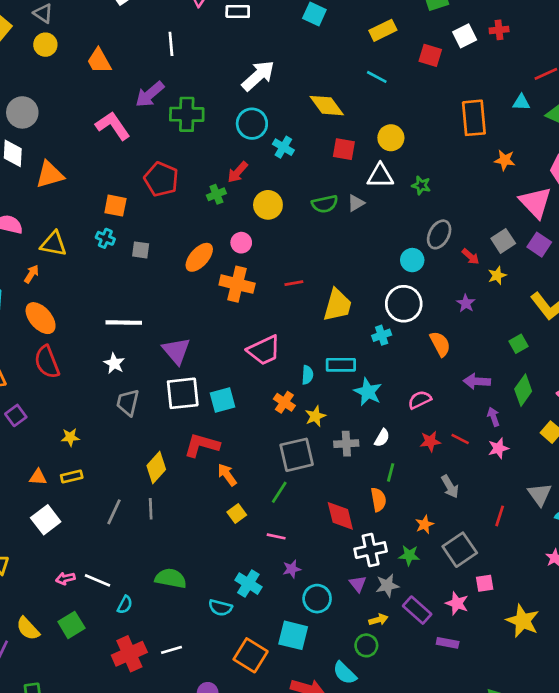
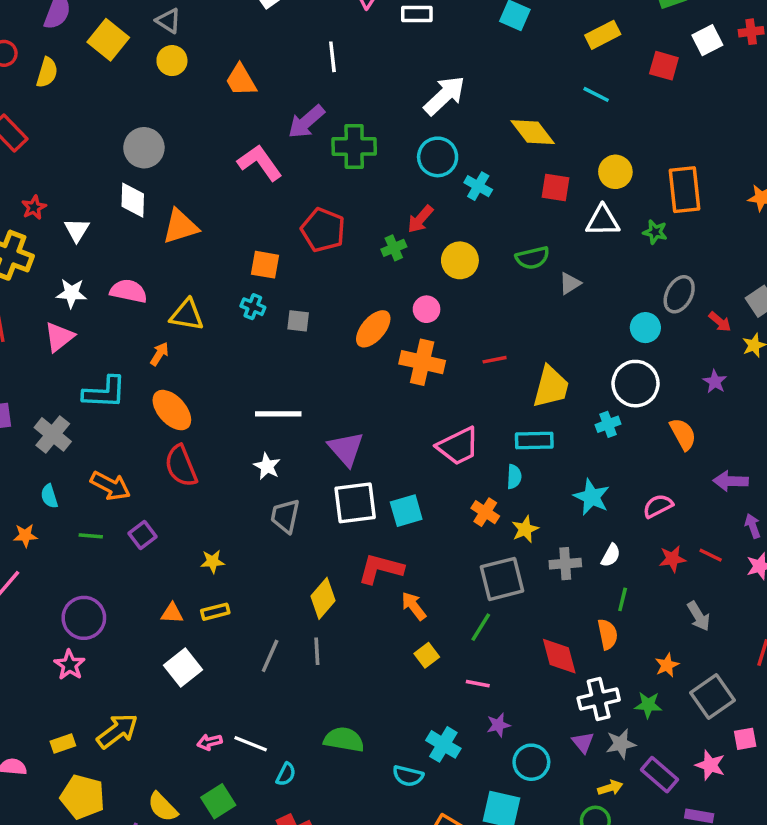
orange rectangle: (474, 118) -> (684, 190), moved
gray triangle: (356, 203) -> (570, 283), moved
cyan rectangle: (341, 365) -> (534, 440), moved

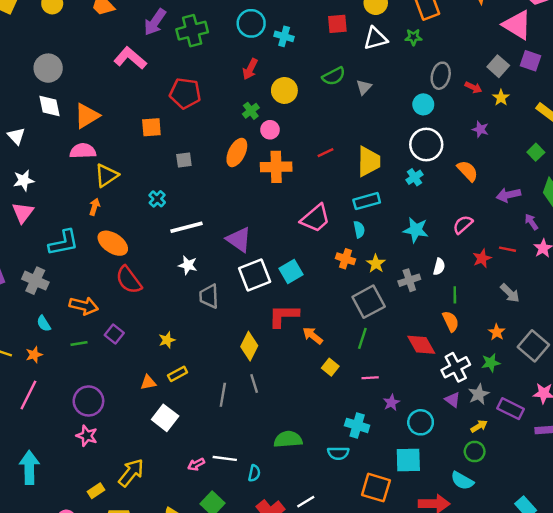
green cross: (394, 248) -> (251, 111), moved
pink semicircle: (128, 291) -> (83, 151), moved
cyan cross: (253, 307) -> (157, 199), moved, turned 35
yellow triangle: (187, 315) -> (106, 175), turned -30

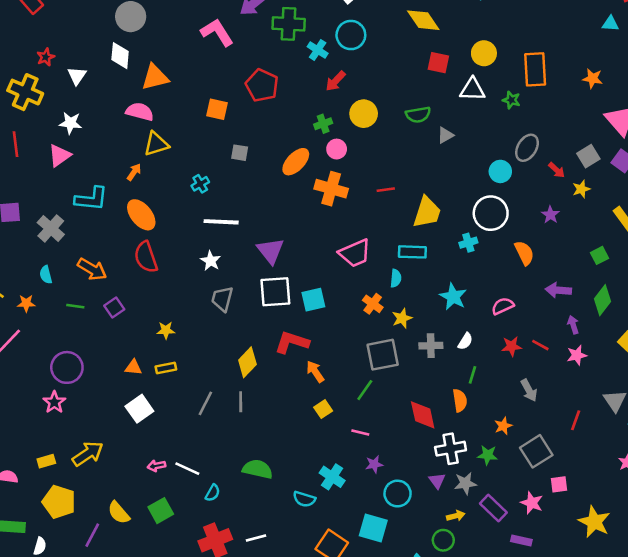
cyan cross: (284, 36) -> (318, 50), moved

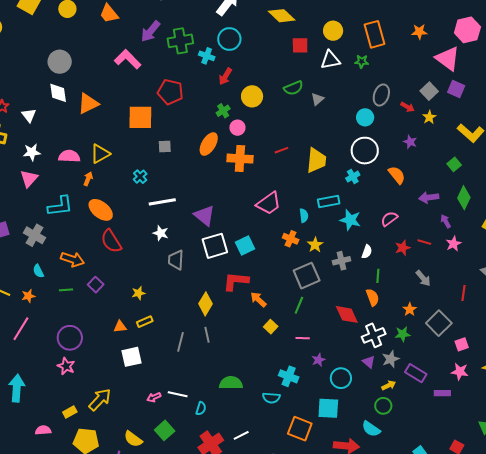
orange square: (217, 109) -> (140, 117), size x1.5
pink semicircle: (140, 112) -> (69, 156), moved
cyan rectangle: (412, 252) -> (329, 202), moved
white square: (139, 409) -> (132, 357), turned 35
pink star: (532, 503) -> (460, 372), moved

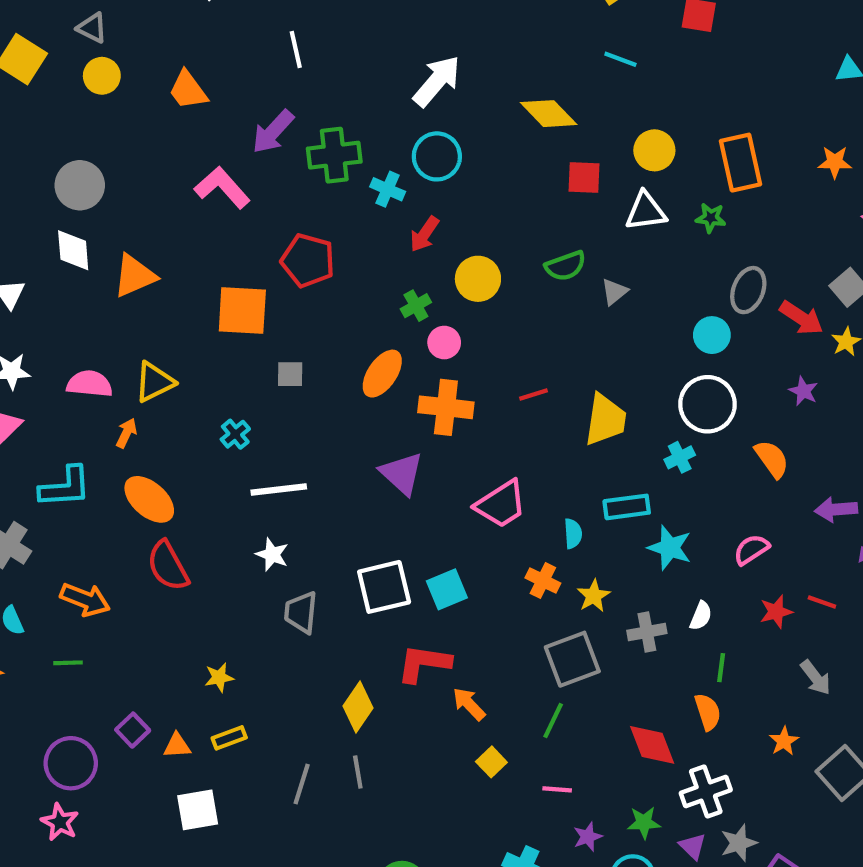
red arrow: (407, 107) -> (801, 318), size x1.5
purple triangle: (204, 216) -> (402, 473), moved
purple square: (96, 285) -> (133, 730), moved
green star: (403, 334) -> (644, 823), moved

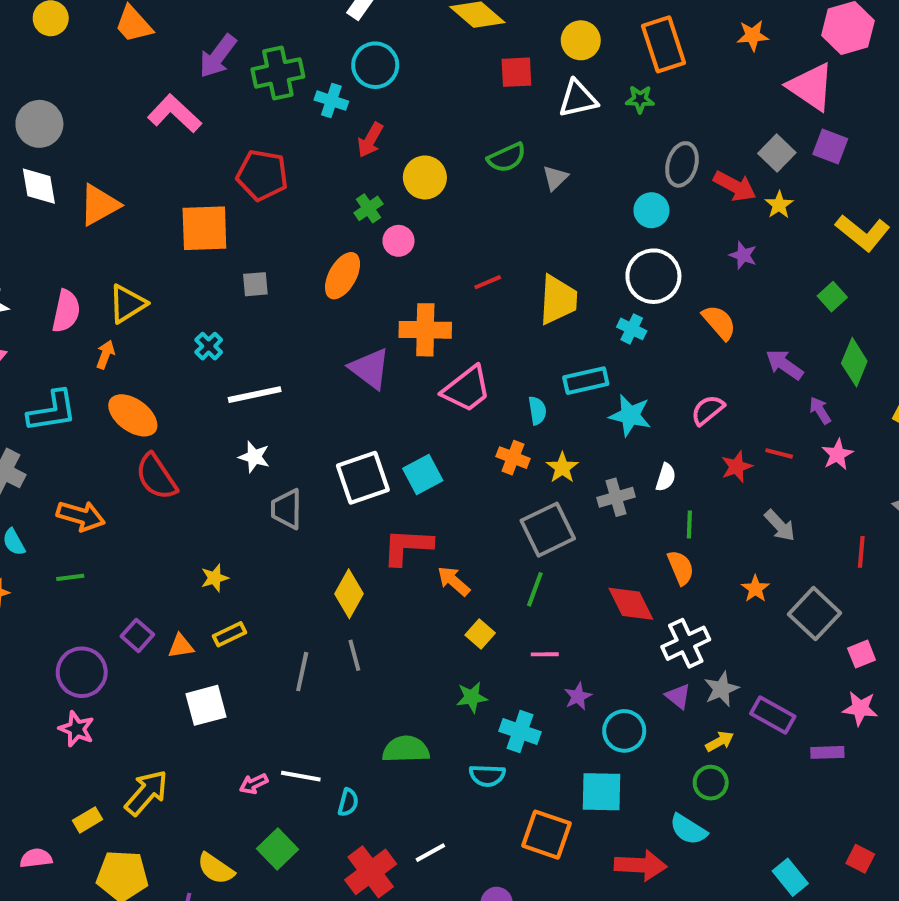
pink semicircle: (89, 384) -> (66, 311), turned 102
orange cross: (446, 407) -> (425, 330), moved
cyan cross: (680, 457) -> (632, 329), turned -32
purple arrow: (836, 509) -> (784, 365), turned 45
green star: (644, 823) -> (472, 697), moved

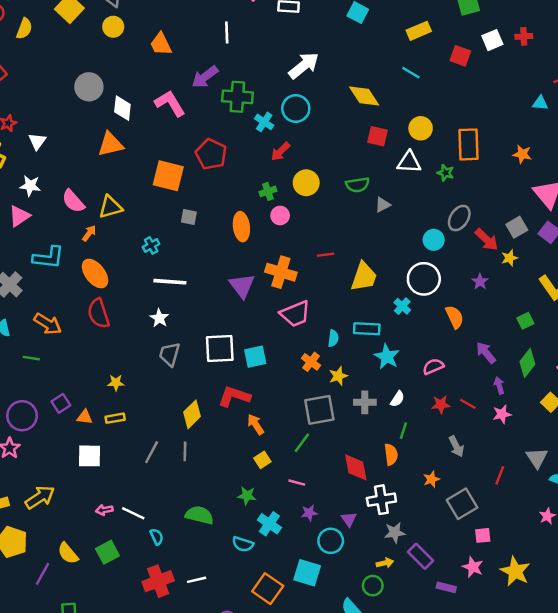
white diamond: (39, 186) -> (122, 108), moved
orange ellipse: (343, 276) -> (241, 227), turned -52
pink semicircle: (66, 311) -> (73, 201), turned 110
purple triangle: (678, 696) -> (349, 519), moved
cyan semicircle: (348, 802) -> (157, 537), turned -56

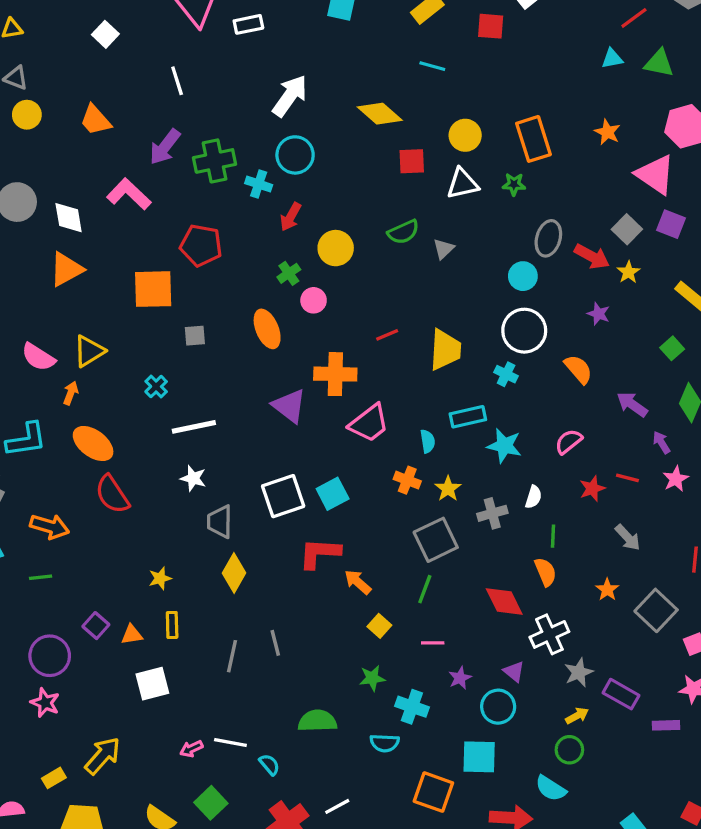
orange star: (522, 154) -> (607, 132), turned 30
yellow diamond: (192, 414) -> (234, 573), moved
yellow rectangle: (115, 418) -> (172, 625), turned -66

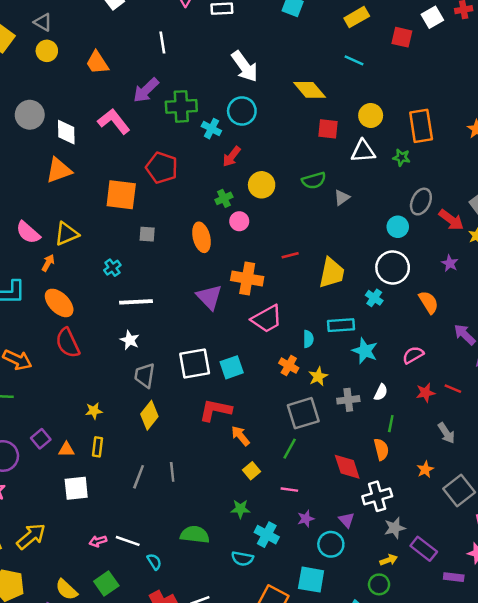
white arrow: (290, 96) -> (245, 66), turned 100

